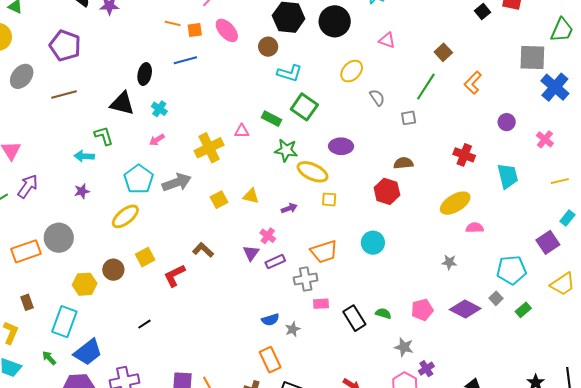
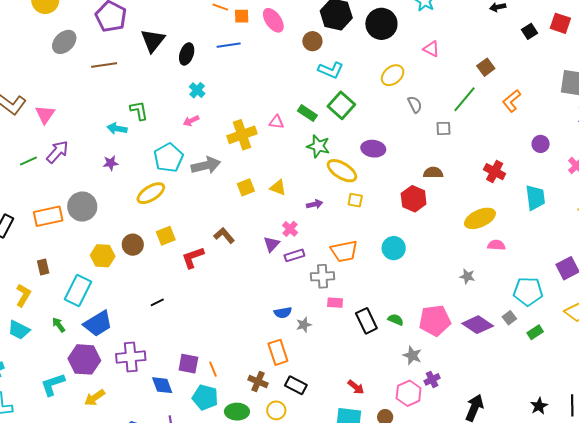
black triangle: (122, 103) -> (153, 41), moved, turned 48
pink pentagon: (422, 310) -> (435, 320), size x1.4

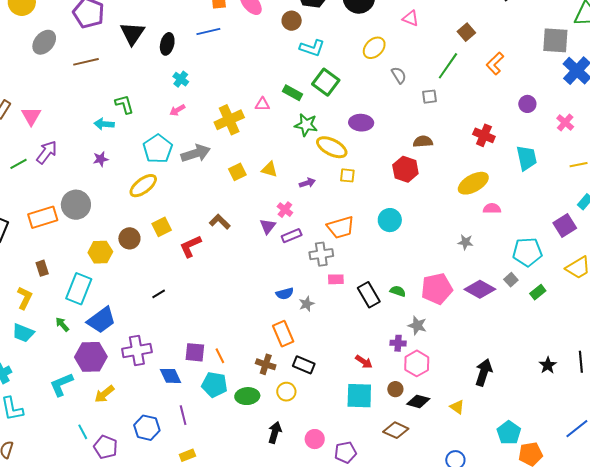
purple cross: (432, 379) -> (398, 343), moved, turned 35

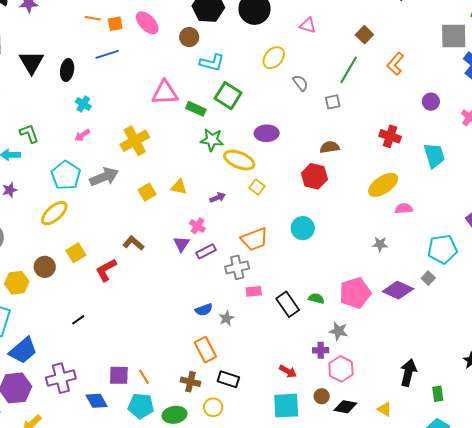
pink triangle: (262, 104) -> (165, 93), moved, size x1.8
yellow square: (347, 175) -> (257, 187), turned 35
green rectangle: (538, 292) -> (438, 394), moved, turned -56

